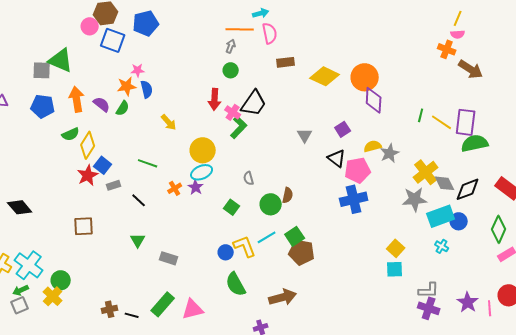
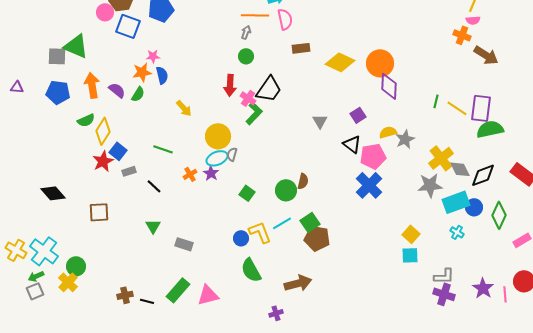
gray semicircle: (249, 178) -> (232, 154), moved, turned 32
blue cross: (354, 199) -> (369, 185), turned -32
black diamond: (20, 207) -> (53, 193), moved
green diamond: (499, 229) -> (499, 215), moved

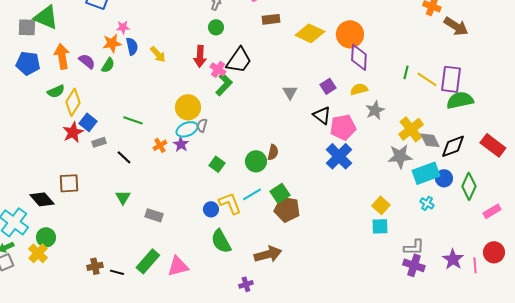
yellow arrow: (184, 108) -> (158, 54), moved
yellow semicircle: (388, 132) -> (359, 89), moved
black diamond: (53, 193) -> (42, 199), moved

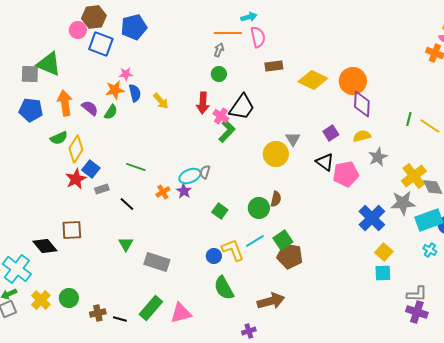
yellow circle: (188, 107) -> (276, 154), moved
blue cross: (339, 156) -> (372, 218), moved
gray rectangle: (154, 215) -> (157, 262), size x1.4
green circle: (46, 237) -> (69, 298), moved

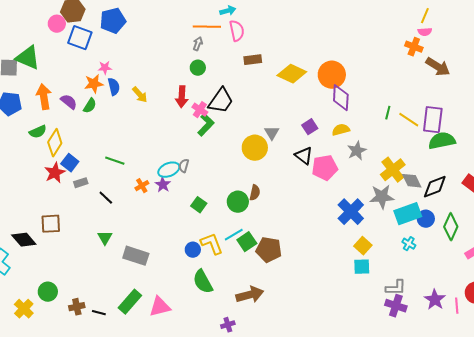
green square: (283, 240) -> (247, 242), moved
yellow cross: (41, 300) -> (24, 309), moved

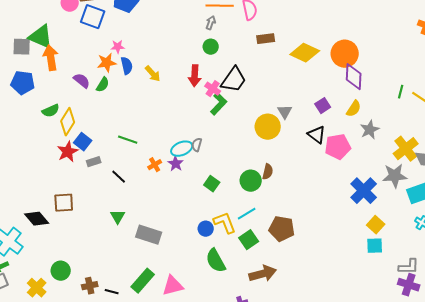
orange arrow: (44, 97) -> (51, 58), moved
yellow semicircle: (341, 130) -> (354, 109), turned 138
green square: (247, 242) -> (249, 240), moved

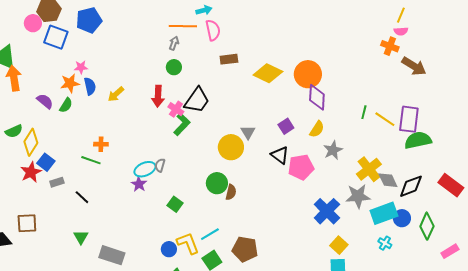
yellow arrow: (153, 74) -> (116, 94), turned 90
orange cross: (155, 165) -> (101, 144), moved, turned 32
green circle: (251, 181) -> (217, 183), moved

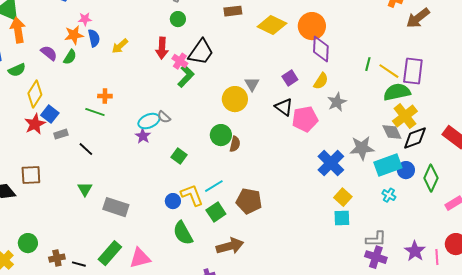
brown arrow: (414, 66) -> (418, 18), turned 110
green semicircle: (14, 131) -> (17, 70), moved
green semicircle: (418, 140) -> (397, 92), moved
gray semicircle: (160, 165) -> (164, 117), turned -64
yellow cross: (369, 169) -> (405, 116), moved

